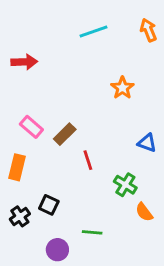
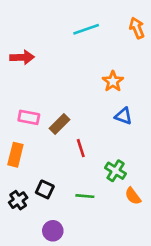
pink rectangle: (31, 127) -> (29, 117), turned -30
blue triangle: (147, 143) -> (124, 116), moved
green line: (92, 232) -> (85, 196), moved

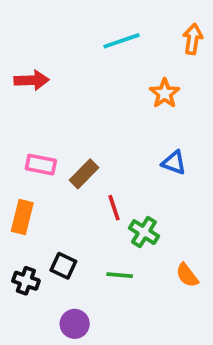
orange arrow: (137, 28) -> (193, 39), turned 30
orange star: (113, 81) -> (165, 93), moved
green cross: (116, 171) -> (144, 232), moved
black cross: (18, 200) -> (26, 281), turned -36

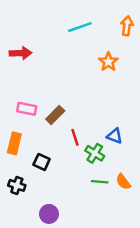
blue triangle: (174, 163) -> (115, 136), moved
black square: (63, 266) -> (42, 162), moved
green line: (120, 275) -> (100, 182), moved

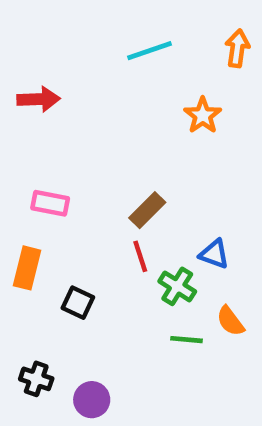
brown rectangle: (55, 115) -> (147, 210), moved
orange semicircle: (123, 182) -> (230, 321), moved
black cross: (17, 185) -> (36, 379), moved

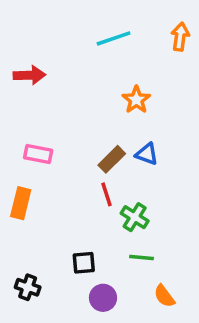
orange star: (203, 115) -> (136, 100), moved
blue triangle: (214, 254) -> (147, 154), moved
black square: (78, 303) -> (84, 263), moved, turned -30
orange semicircle: (230, 321) -> (164, 296), moved
purple circle: (92, 400) -> (103, 298), moved

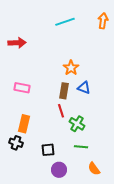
orange star: (136, 100) -> (71, 68), moved
brown rectangle: (112, 159) -> (64, 91), turned -35
orange rectangle: (21, 203) -> (24, 124), moved
black cross: (28, 287) -> (16, 143), moved

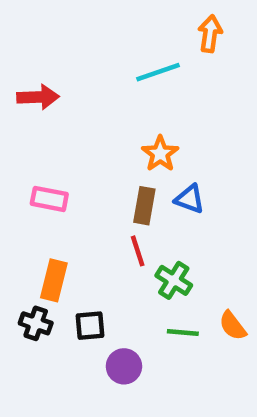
orange arrow: (103, 21) -> (210, 34), moved
cyan line: (65, 22) -> (158, 72), moved
black square: (48, 150) -> (90, 326), moved
orange semicircle: (94, 169) -> (233, 326), moved
purple circle: (59, 170) -> (124, 366), moved

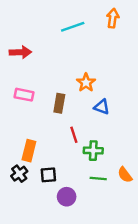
cyan line: (158, 72) -> (73, 27), moved
pink rectangle: (49, 199) -> (24, 95), moved
brown rectangle: (144, 206) -> (59, 103), moved
green cross: (174, 280) -> (93, 151), turned -30
black cross: (36, 323) -> (19, 174), turned 35

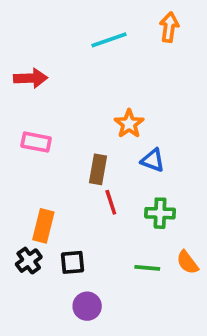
brown rectangle: (59, 103) -> (98, 169), moved
green cross: (93, 151) -> (160, 213), moved
purple circle: (67, 197) -> (87, 306), moved

